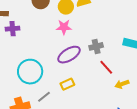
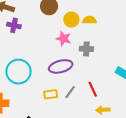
gray cross: (96, 46) -> (86, 49), moved
gray line: (44, 97) -> (70, 92), moved, turned -32

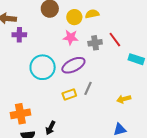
cyan circle: (19, 72) -> (43, 67), moved
red line: (93, 89) -> (115, 40), moved

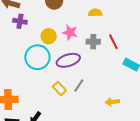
yellow circle: (74, 17) -> (49, 36), moved
yellow rectangle: (69, 95) -> (59, 89), turned 56

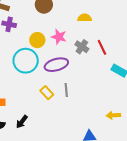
gray cross: (93, 42) -> (82, 47), turned 32
gray line: (79, 85) -> (66, 90), turned -40
yellow arrow: (112, 102) -> (113, 115), moved

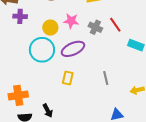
gray line: (66, 90) -> (106, 78), moved
yellow rectangle: (47, 93) -> (68, 78), turned 64
black arrow: (22, 122) -> (48, 111), turned -56

